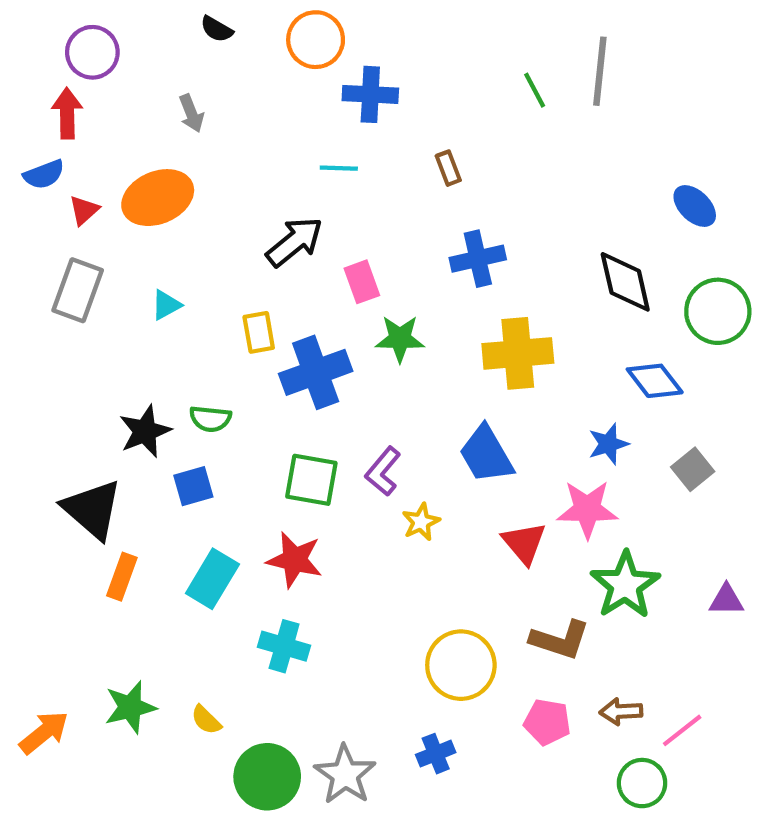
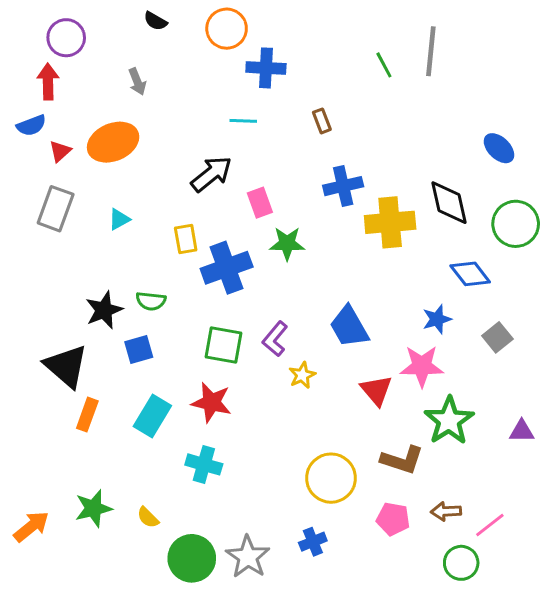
yellow cross: (518, 353) -> (390, 222), moved

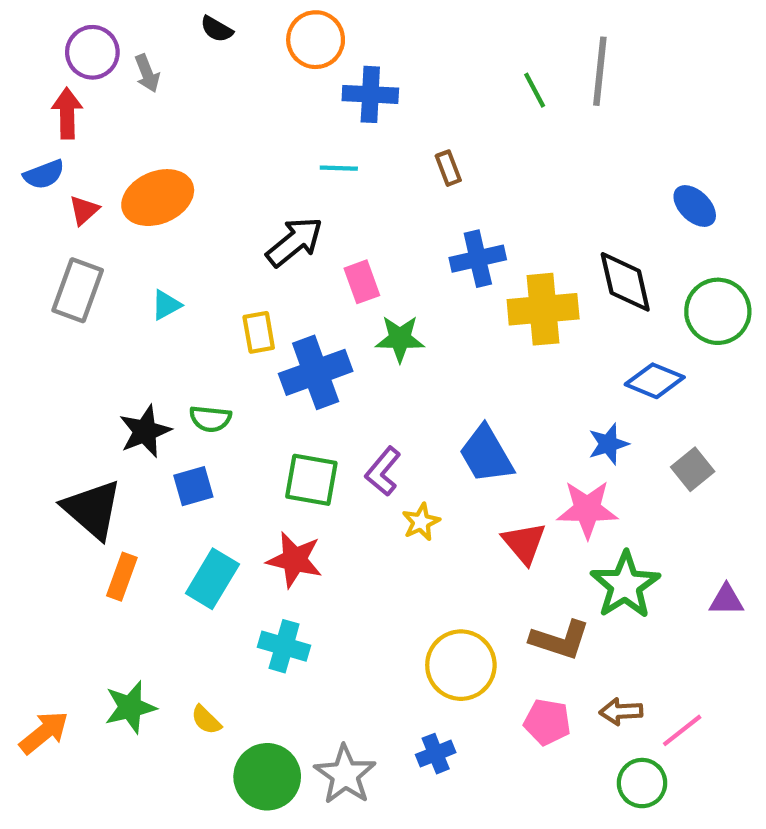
gray arrow: (137, 82) -> (147, 73), moved
blue diamond: (470, 274) -> (655, 381), turned -30

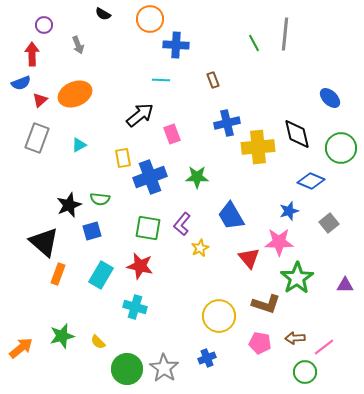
purple circle: (92, 52) -> (44, 25), size x0.7
gray arrow: (147, 73) -> (78, 45), moved
green star: (400, 339) -> (197, 177), moved

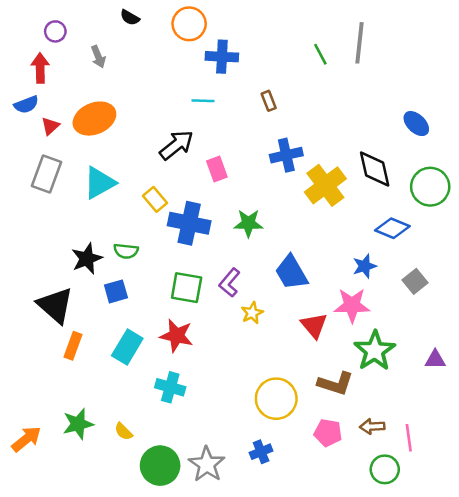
cyan triangle: (79, 145) -> (100, 183), size x1.8
yellow cross: (258, 147) -> (325, 185), turned -32
yellow rectangle: (123, 158) -> (155, 199), turned -30
blue cross: (150, 177) -> (189, 223), turned 32
pink line: (324, 347) -> (409, 438), turned -60

